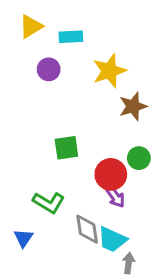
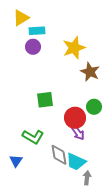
cyan rectangle: (71, 37) -> (37, 31), moved
brown star: (133, 106) -> (90, 72), turned -30

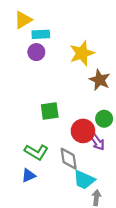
purple arrow: (78, 133) -> (97, 142), moved
gray diamond: (59, 155) -> (69, 159), moved
blue triangle: (16, 161) -> (29, 175), moved, turned 32

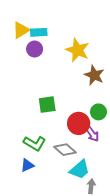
yellow triangle: (23, 20) -> (21, 30), moved
yellow star: (82, 53) -> (78, 50), turned -30
gray diamond: (69, 159) -> (65, 150), turned -40
cyan trapezoid: (84, 180) -> (80, 170), turned -65

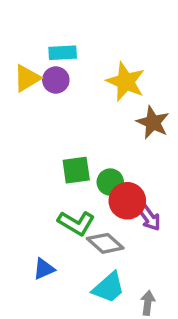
yellow triangle: (21, 30) -> (27, 78), moved
green circle: (98, 112) -> (110, 182), moved
green L-shape: (35, 143) -> (76, 223), moved
cyan trapezoid: (80, 170) -> (109, 288), moved

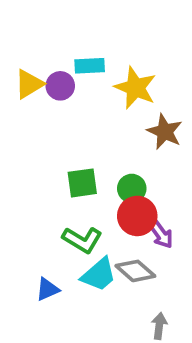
cyan rectangle: (63, 53) -> (90, 66), moved
green circle: (110, 182) -> (132, 188), moved
gray diamond: (105, 243) -> (135, 271), moved
cyan trapezoid: (109, 288) -> (99, 275), moved

